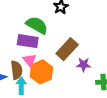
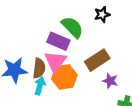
pink triangle: (30, 60) -> (55, 62), size x1.5

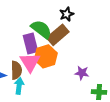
purple rectangle: (58, 41) -> (31, 44), turned 60
brown rectangle: (97, 60) -> (58, 35), moved
orange hexagon: (64, 77) -> (46, 56), moved

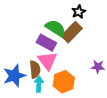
purple rectangle: (31, 44) -> (46, 43), turned -42
orange hexagon: (46, 56) -> (64, 82), moved

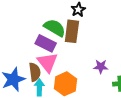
brown rectangle: (72, 32) -> (72, 31), turned -35

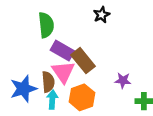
green semicircle: (55, 28) -> (46, 25), moved, turned 50
brown rectangle: (72, 31) -> (83, 61), moved, turned -50

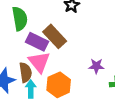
brown rectangle: (83, 61) -> (55, 36), moved

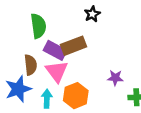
brown rectangle: (55, 36) -> (73, 46), turned -70
brown semicircle: (26, 72) -> (31, 65), moved

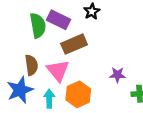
purple rectangle: (55, 50) -> (58, 20), moved

